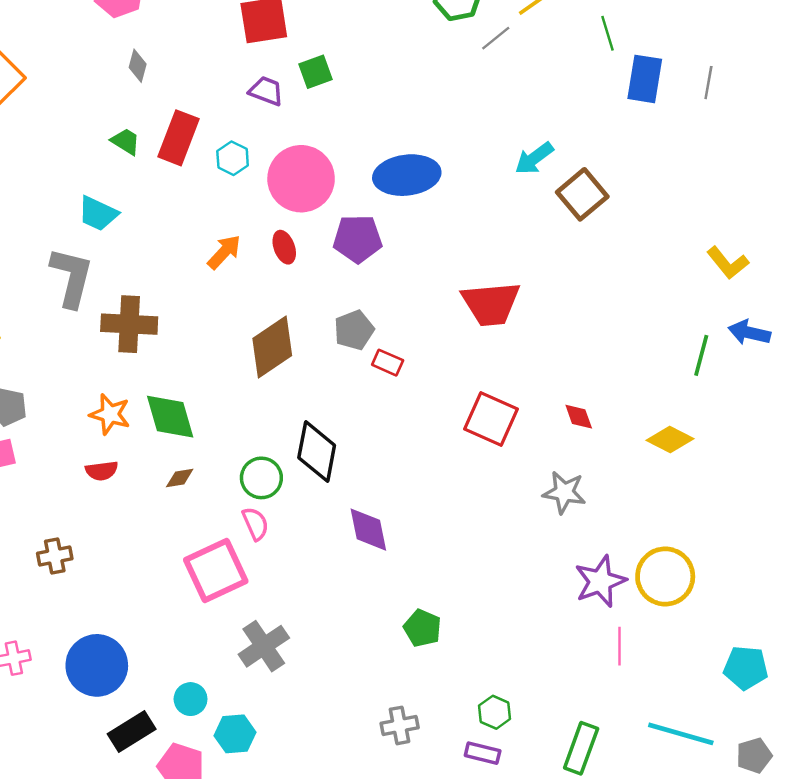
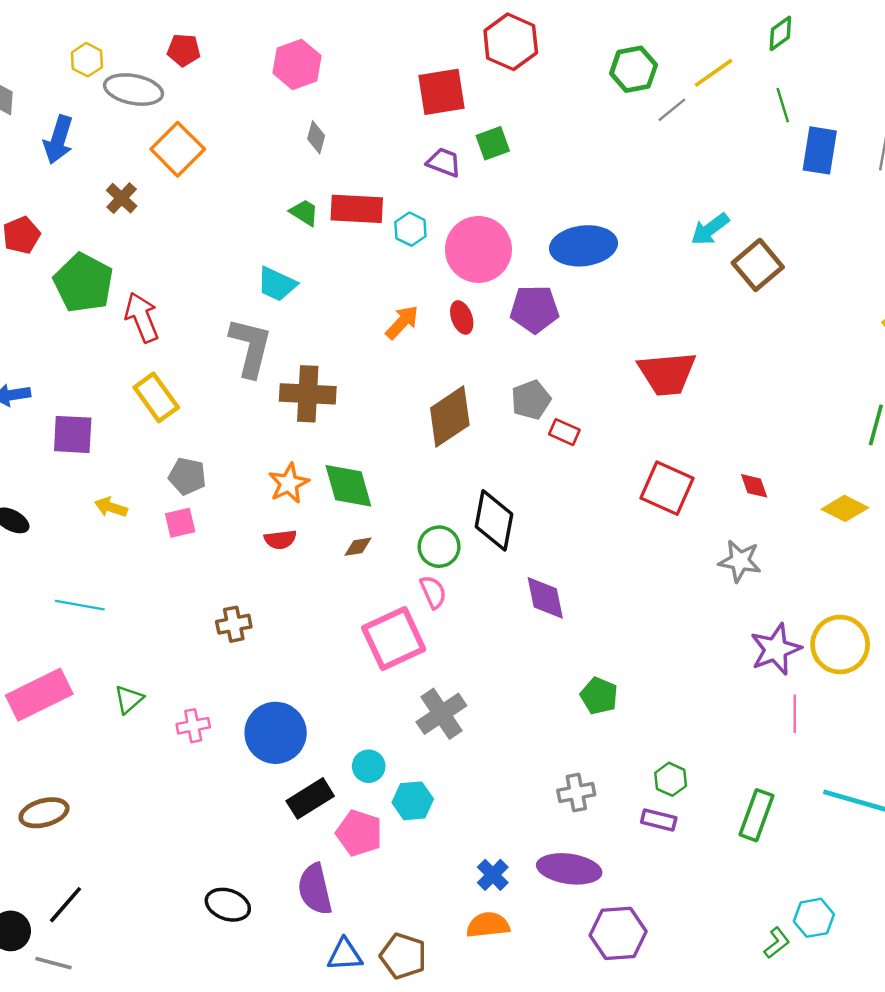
red rectangle: (178, 138) -> (357, 209), turned 72
orange star: (110, 414) -> (289, 483), turned 30

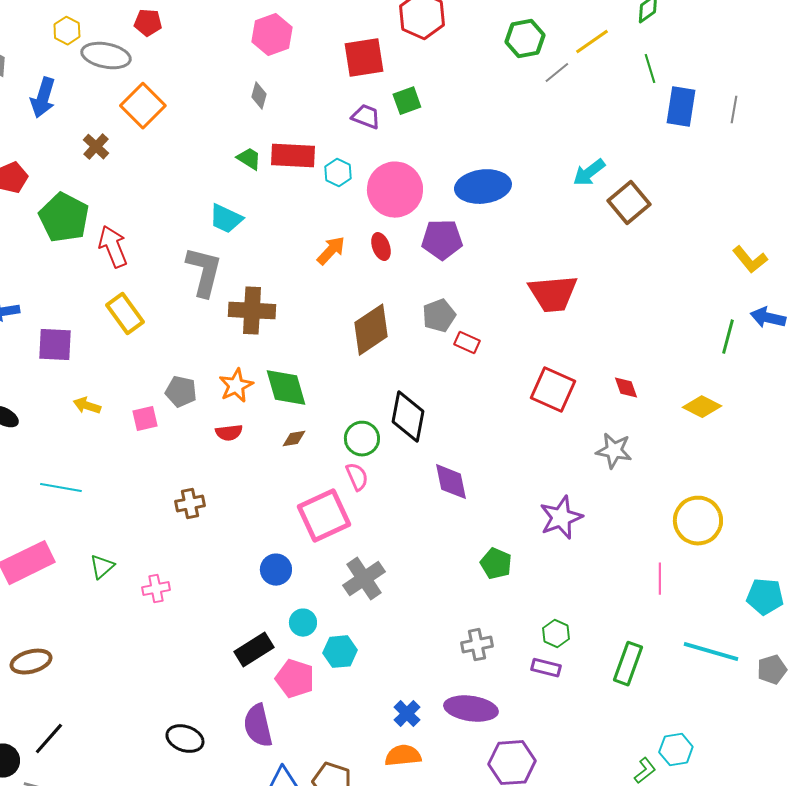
pink hexagon: (297, 64) -> (272, 35), moved
gray pentagon: (187, 476) -> (181, 392), moved
purple star: (776, 649) -> (561, 518), moved
blue circle: (276, 733) -> (276, 570), moved, size x0.6

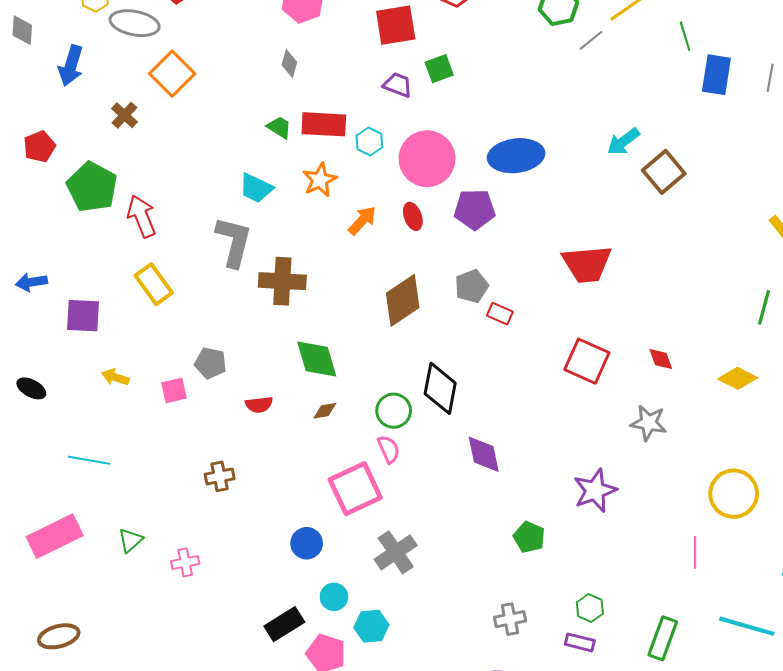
orange star: (236, 386) -> (320, 180), moved

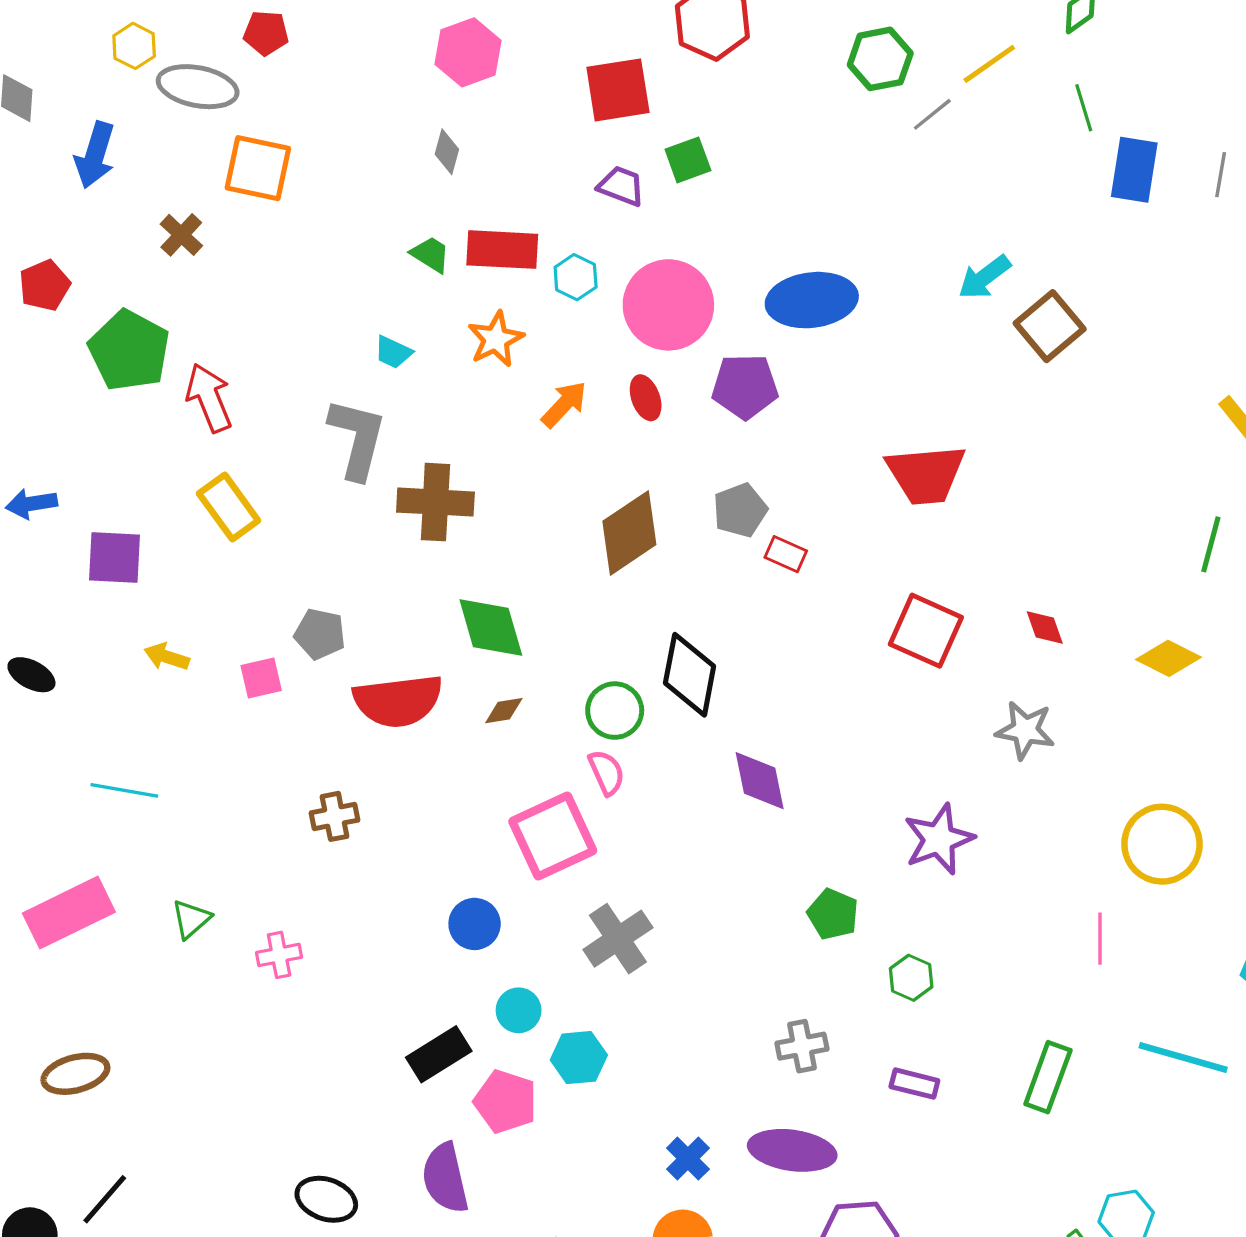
orange square: (172, 74) -> (258, 168), turned -33
cyan trapezoid: (256, 188) -> (393, 352), size x0.7
red semicircle: (259, 405) -> (398, 701), size x2.0
green hexagon: (590, 608) -> (911, 978), moved

